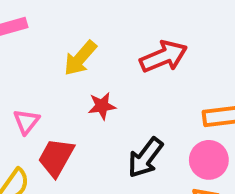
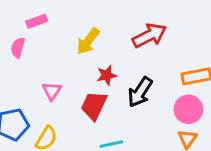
red trapezoid: (56, 157) -> (94, 106), moved
black arrow: (145, 158) -> (140, 92), moved

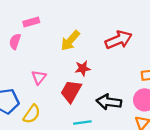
black arrow: (140, 92) -> (109, 102), moved, turned 60

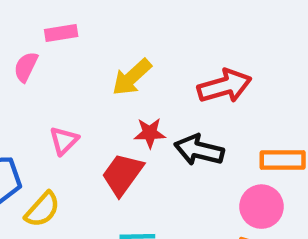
black arrow: (109, 102) -> (199, 150), moved

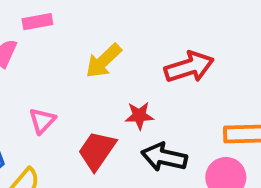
red star: (150, 133) -> (139, 116), moved
black arrow: (199, 150) -> (164, 157), moved

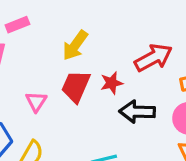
red arrow: (189, 67) -> (153, 58), moved
red trapezoid: (97, 151) -> (76, 86), moved

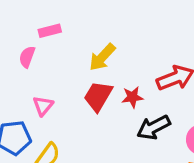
pink triangle: (36, 102) -> (43, 106), moved
black arrow: (137, 112) -> (154, 127), turned -36

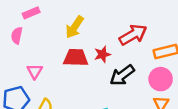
red trapezoid: (98, 96) -> (76, 58), turned 70

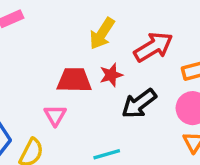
yellow arrow: (75, 27) -> (102, 34), moved
pink triangle: (35, 71) -> (55, 115), moved

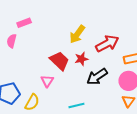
red trapezoid: (74, 80) -> (59, 61), turned 40

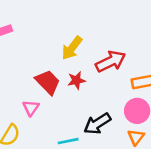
black arrow: (97, 77) -> (97, 124), moved

